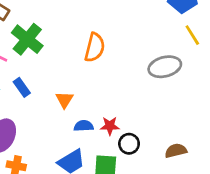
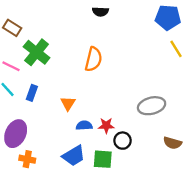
gray ellipse: (165, 67) -> (152, 106), moved
blue rectangle: (22, 87) -> (32, 93), turned 56
brown semicircle: (176, 151) -> (172, 143), moved, turned -150

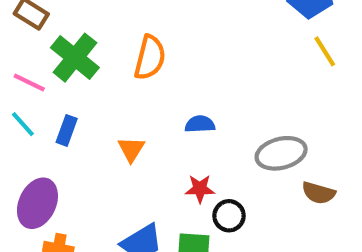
orange semicircle: (93, 59) -> (150, 58), moved
blue semicircle: (84, 125) -> (200, 124), moved
brown semicircle: (172, 143) -> (319, 193), moved

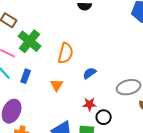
orange semicircle: (150, 58) -> (66, 53), moved
blue semicircle: (200, 124) -> (90, 73), turned -32

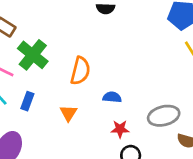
blue semicircle: (90, 73) -> (112, 97), turned 40
red star: (90, 104) -> (120, 129), moved

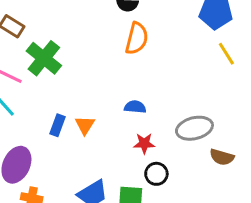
orange semicircle: (80, 71) -> (137, 38), moved
blue rectangle: (27, 101) -> (58, 125), moved

